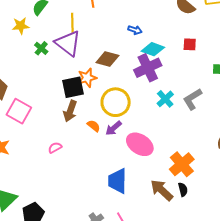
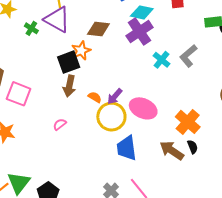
yellow circle: (116, 102) -> (111, 117), moved

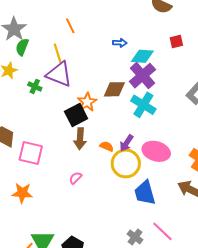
brown diamond: (98, 29) -> (114, 89), moved
cyan cross: (162, 60) -> (143, 105), moved, size x1.4

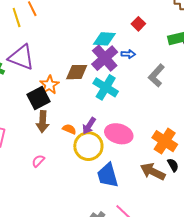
red square: (176, 41) -> (138, 24), turned -32
blue arrow: (120, 43) -> (128, 54), moved
yellow line: (58, 53) -> (17, 18), moved

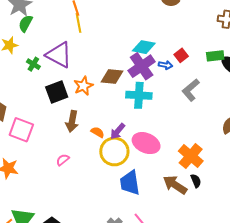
yellow line: (17, 18) -> (79, 23), moved
red square: (138, 24) -> (181, 55), moved
cyan cross: (106, 87) -> (139, 95), turned -35
black square: (39, 98) -> (57, 92), moved

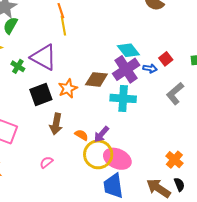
cyan diamond: (144, 47) -> (128, 50), turned 40
pink ellipse: (146, 143) -> (117, 159), moved
orange cross: (191, 156) -> (174, 160), size x0.7

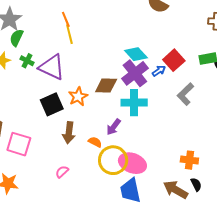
red square: (166, 59) -> (174, 60), size x1.5
green cross: (18, 66) -> (27, 61), moved
blue arrow: (150, 68) -> (159, 71), turned -40
purple arrow: (101, 134) -> (114, 127), moved
orange cross: (174, 160) -> (189, 160), turned -30

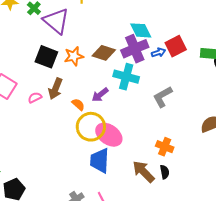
gray L-shape: (185, 94) -> (163, 97), moved
black square: (52, 104) -> (46, 57), turned 30
pink semicircle: (62, 172) -> (35, 98), moved

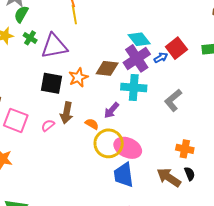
purple triangle: (56, 21) -> (54, 46), turned -40

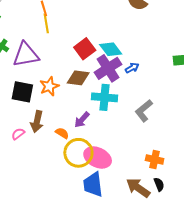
red square: (176, 48) -> (85, 49), moved

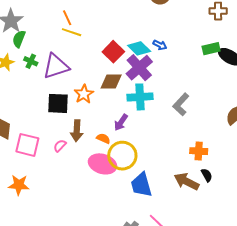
yellow line: (46, 23) -> (72, 32), turned -54
blue arrow: (132, 68) -> (160, 45), moved, turned 64
pink ellipse: (98, 157) -> (102, 164), moved

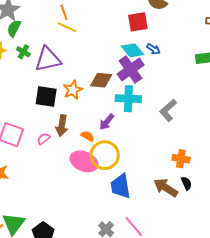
red square: (113, 52) -> (138, 22), moved, turned 30

